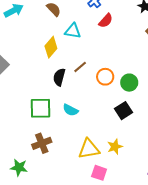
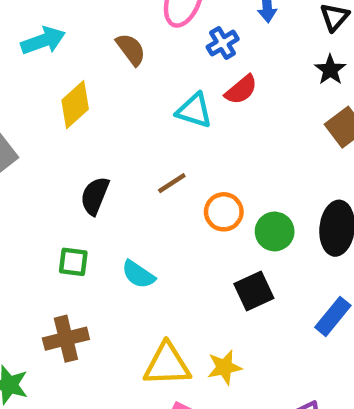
cyan triangle: (73, 31) -> (194, 111), moved
yellow diamond: (51, 47) -> (75, 105), moved
black semicircle: (59, 77) -> (95, 196), moved
green square: (40, 108) -> (73, 262), size x0.6

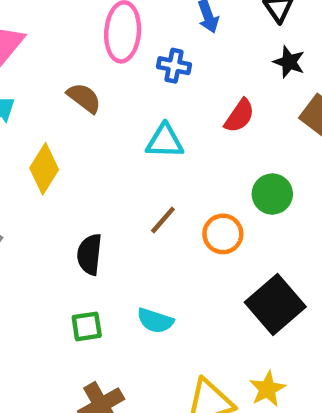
blue cross: (223, 43) -> (174, 66), turned -32
red semicircle: (241, 90) -> (239, 116), moved
green circle: (275, 231) -> (272, 194), moved
black square: (254, 291) -> (275, 305), size x1.4

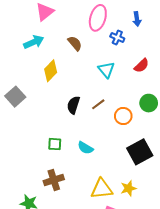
cyan triangle: (165, 141) -> (106, 70), turned 36
black semicircle: (90, 254) -> (73, 105), moved

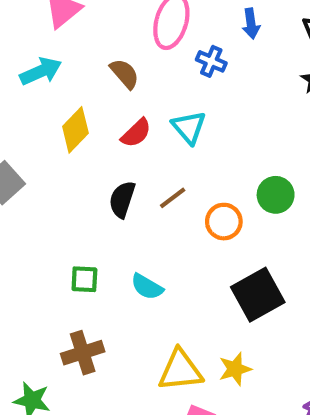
red semicircle: (141, 66) -> (136, 133), moved

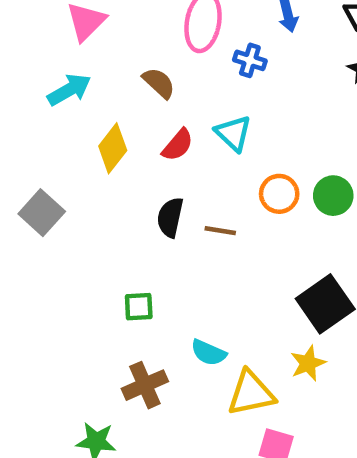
brown line: (173, 198) -> (220, 231), moved, turned 52
orange circle: (224, 222) -> (279, 194), moved
cyan semicircle: (147, 287) -> (208, 353), moved
yellow star: (235, 369) -> (308, 363), moved

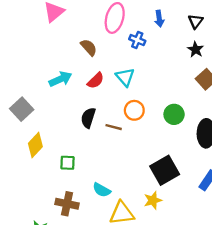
cyan arrow: (69, 90) -> (60, 79), moved
yellow diamond: (113, 148) -> (35, 145), moved
orange circle: (279, 194) -> (134, 110), moved
brown cross: (145, 385) -> (67, 204), turned 30

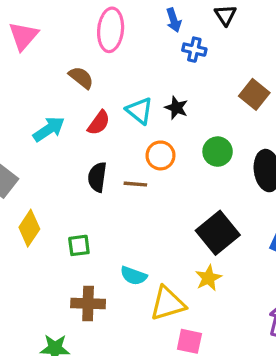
blue cross: (137, 40) -> (194, 50), moved
black star: (196, 49) -> (176, 108), moved

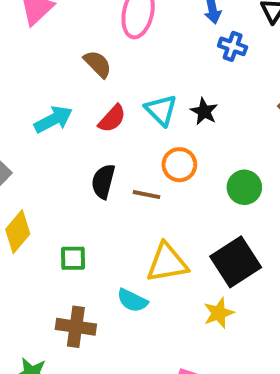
green circle: (218, 152) -> (244, 187), moved
yellow triangle: (168, 303) -> (167, 263), moved

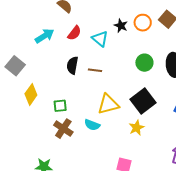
cyan triangle: (161, 110) -> (100, 39), moved
orange circle: (179, 165) -> (143, 23), moved
brown cross: (76, 327) -> (63, 129), moved, turned 30

